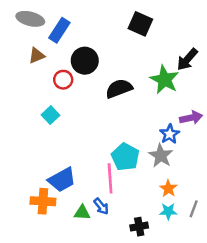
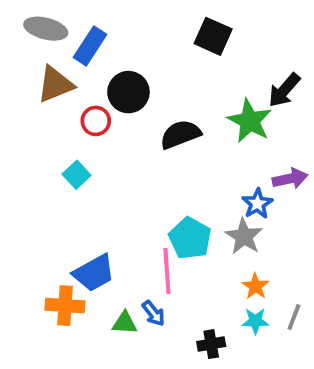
brown triangle: (37, 56) -> (55, 84), size x1.5

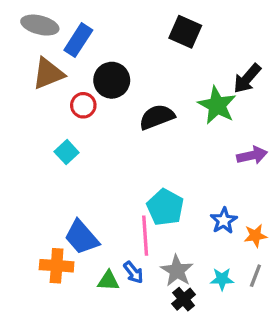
blue star: (257, 204) -> (224, 221), moved
gray star: (244, 236) -> (177, 271), moved
blue trapezoid: (94, 273) -> (82, 237), turned 78
orange star: (255, 286) -> (255, 236), moved, turned 30
black cross: (211, 344) -> (184, 299), turned -30

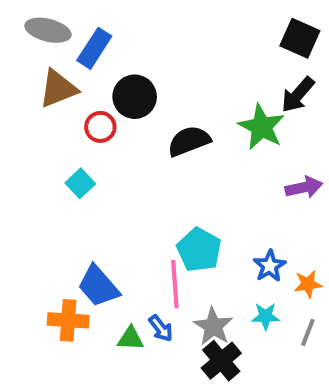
black square: (185, 32) -> (300, 38), moved
cyan star: (222, 279) -> (266, 316), moved
black cross: (184, 299) -> (221, 361), size x1.4

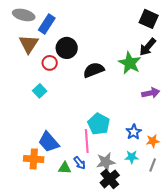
brown triangle: (58, 89) -> (29, 44), turned -35
gray star: (213, 326) -> (106, 162), turned 30

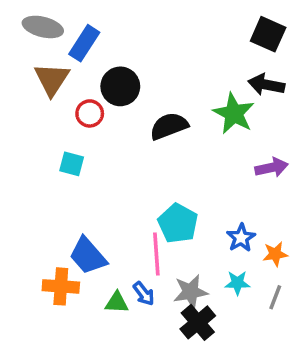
black arrow: (148, 47) -> (266, 85), turned 60
cyan square: (40, 91) -> (72, 164), turned -32

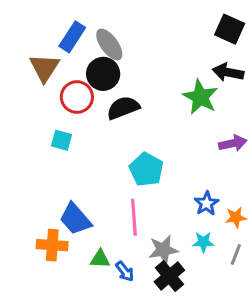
gray ellipse: (43, 27) -> (109, 45), moved, turned 40
red circle: (90, 113) -> (77, 97), size x1.4
black semicircle: (169, 126) -> (123, 108), moved
cyan pentagon: (178, 223) -> (146, 170), moved
blue arrow: (144, 294) -> (125, 271), moved

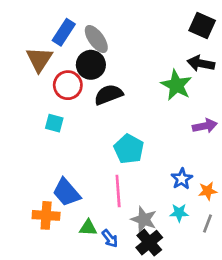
gray star: (163, 250) -> (144, 219), turned 30

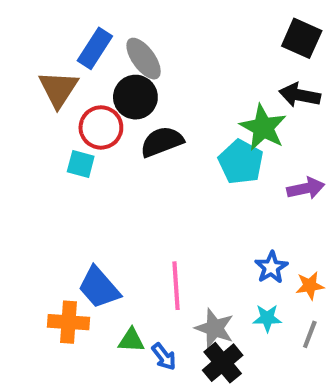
cyan square: (54, 123) -> (81, 164), moved
cyan pentagon: (129, 149) -> (241, 162), moved

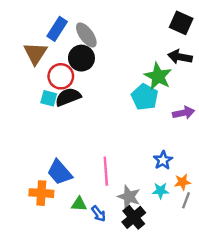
black semicircle: (162, 142) -> (68, 97), moved
orange star: (310, 286) -> (182, 182), moved

